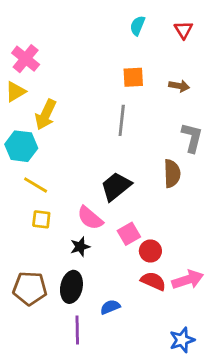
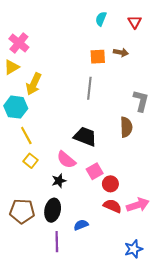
brown arrow: (179, 86) -> (121, 52), moved
yellow line: (36, 185) -> (26, 135), turned 30
black trapezoid: (116, 186) -> (85, 137), turned 60
yellow square: (41, 219) -> (30, 161), turned 32

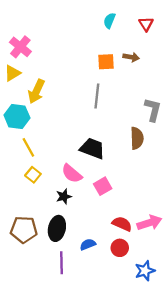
red circle: (110, 184) -> (120, 248), moved

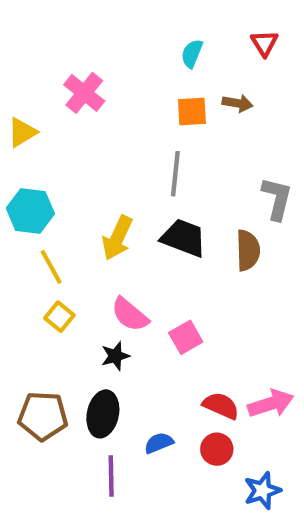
cyan semicircle: (109, 21) -> (192, 54), moved
pink cross: (20, 47) -> (84, 93), moved
yellow arrow: (36, 91) -> (117, 238), moved
black trapezoid: (92, 148) -> (184, 238), moved

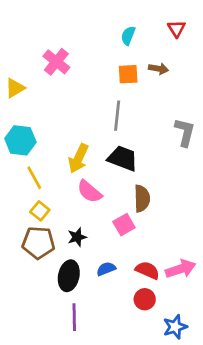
brown semicircle: (248, 250) -> (142, 198), moved
pink semicircle: (130, 315) -> (89, 192), moved
brown pentagon: (43, 416) -> (38, 243), moved
blue semicircle: (159, 443) -> (106, 269), moved

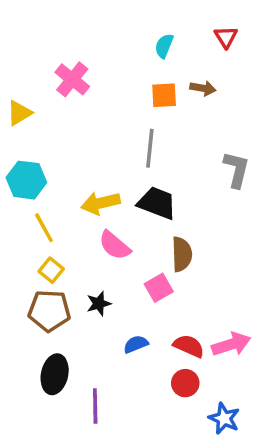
yellow arrow: (78, 158) -> (100, 203), turned 52
black ellipse: (69, 276) -> (55, 374), moved
blue star: (175, 327) -> (224, 418), turned -30

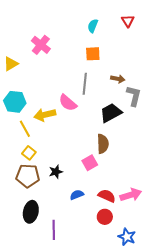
brown arrow: (203, 88) -> (118, 79), moved
yellow arrow: (100, 203) -> (45, 115), moved
black trapezoid: (157, 203) -> (111, 113), moved, turned -50
pink semicircle: (115, 245) -> (68, 103), moved

